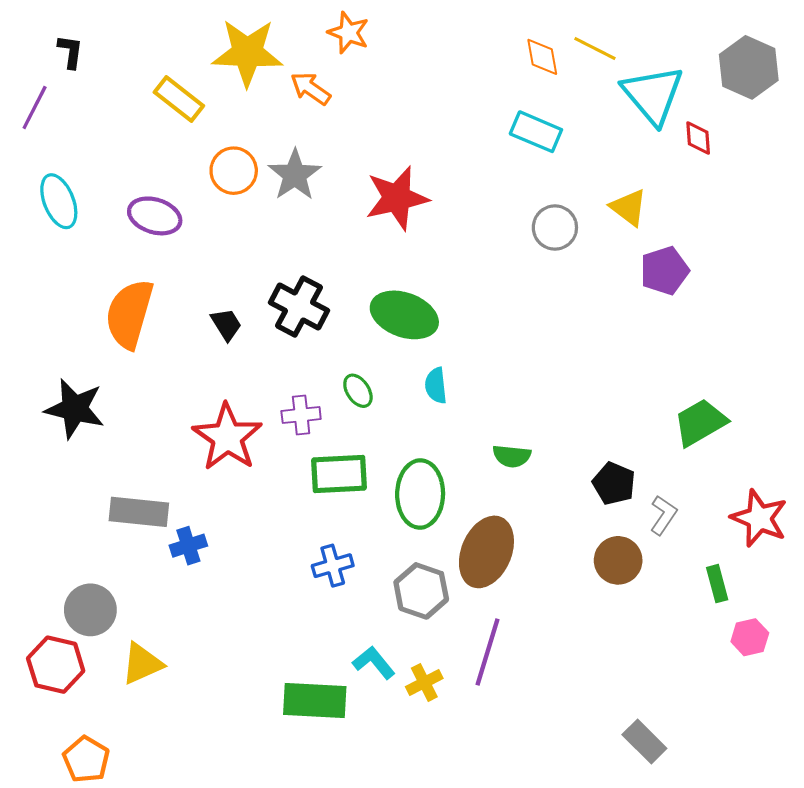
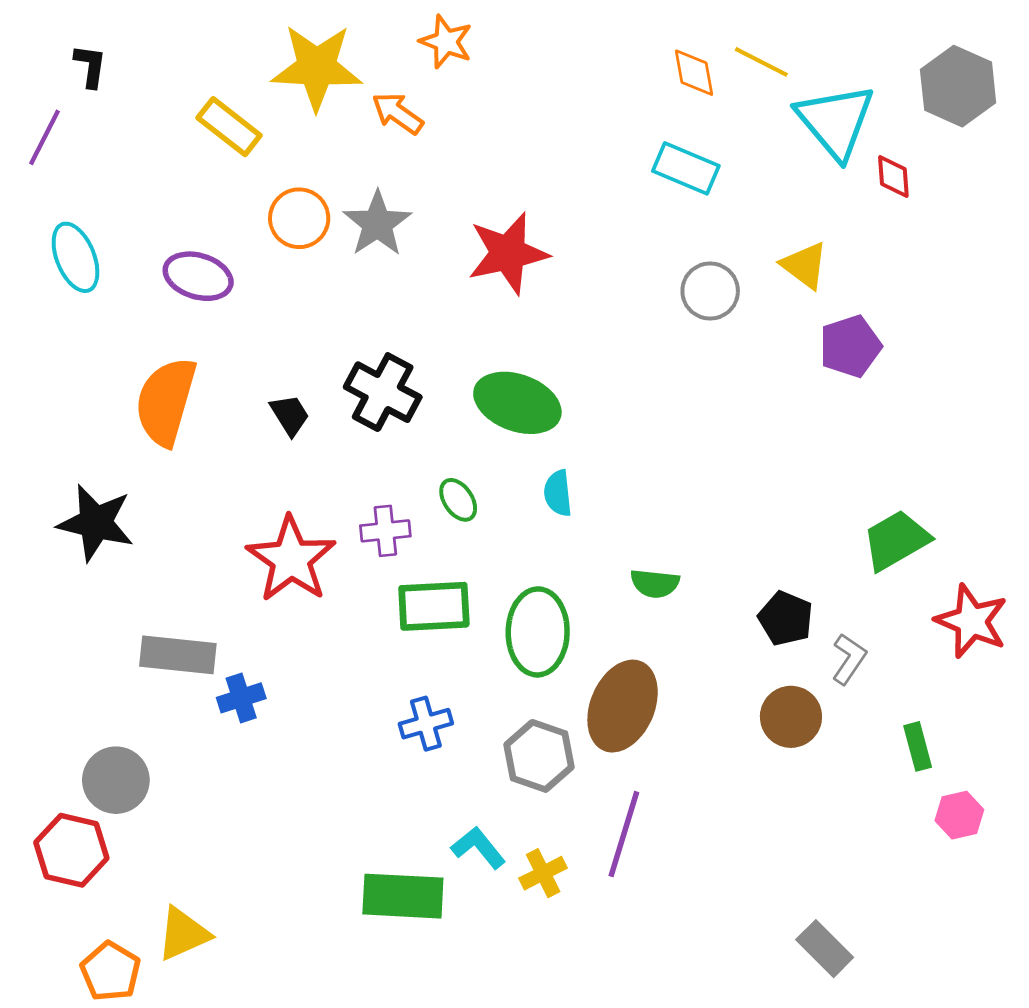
red star: (759, 518) -> (972, 621), moved
yellow triangle: (142, 664) -> (183, 934), moved

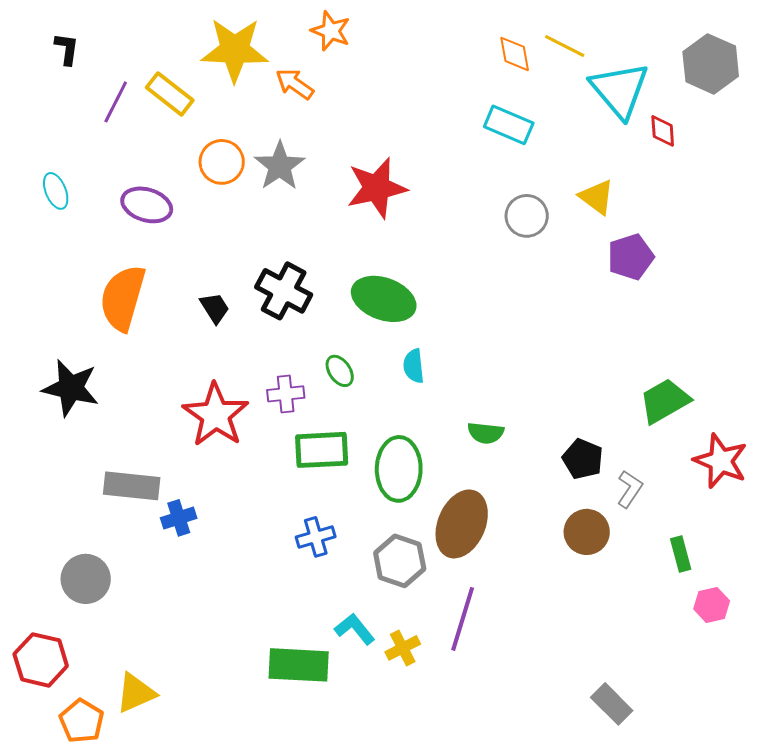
purple line: (44, 137) -> (116, 102), moved
cyan ellipse: (75, 257) -> (56, 191), size x0.7
red hexagon: (71, 850) -> (41, 660), moved

